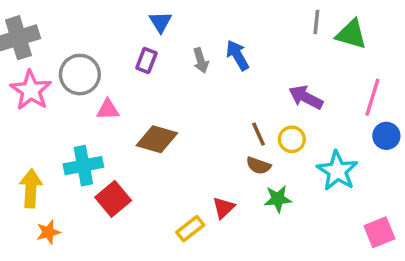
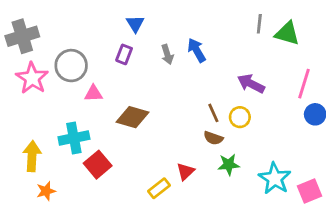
cyan star: (337, 171) -> (275, 178), moved

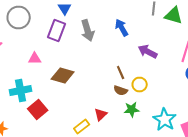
blue arrow: (197, 50) -> (122, 28), moved
purple rectangle: (124, 54) -> (57, 30), size x1.5
gray arrow: (167, 54) -> (88, 30), size x1.5
gray circle: (71, 66) -> (19, 18), moved
yellow circle: (240, 117) -> (140, 84), moved

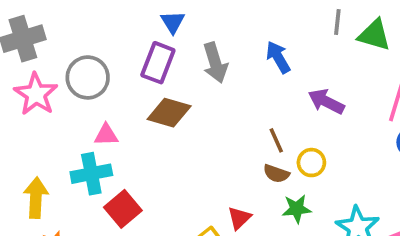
gray circle: (19, 18) -> (88, 77), moved
pink triangle: (35, 58) -> (106, 135), moved
brown diamond: (63, 76) -> (169, 113), moved

